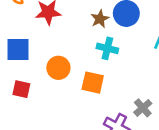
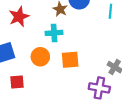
cyan cross: (107, 48) -> (54, 33), moved

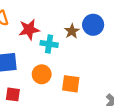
cyan cross: (54, 33) -> (49, 44), moved

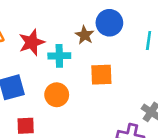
orange square: (71, 84) -> (101, 75), moved

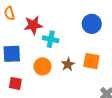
brown star: (85, 35) -> (68, 64), moved
orange square: (101, 75) -> (91, 61), moved

